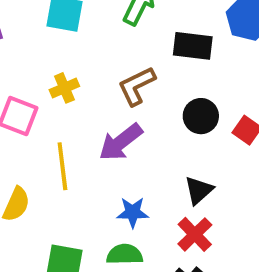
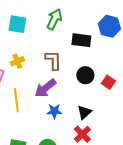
brown L-shape: (137, 86) -> (53, 60), turned 115
blue star: (133, 212) -> (54, 111), moved

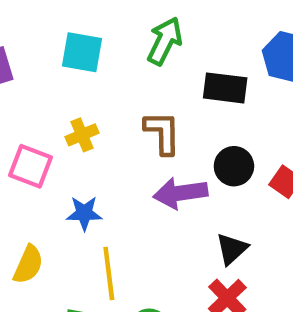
purple arrow: (45, 88) -> (180, 193), moved, turned 30
yellow line: (16, 100) -> (109, 274), moved
blue star: (54, 111) -> (84, 213), moved

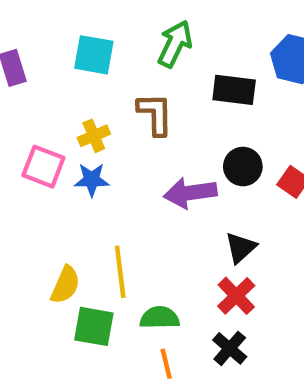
brown L-shape: (162, 133) -> (155, 114), moved
blue star: (84, 213) -> (92, 180), moved
yellow semicircle: (28, 265) -> (65, 285), moved

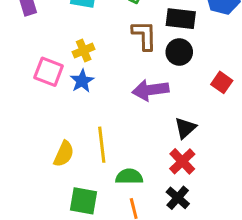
brown L-shape: (155, 114) -> (144, 35), moved
black circle: (243, 167) -> (179, 52), moved
blue star: (92, 180) -> (82, 81), turned -30
green square: (94, 326) -> (84, 201), moved

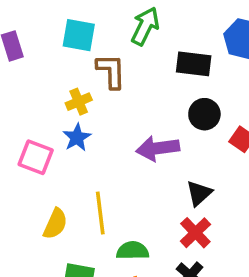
brown L-shape: (144, 35) -> (111, 71), moved
black circle: (179, 52) -> (204, 114), moved
pink square: (49, 72) -> (36, 157), moved

